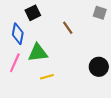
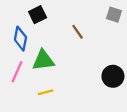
yellow line: (47, 77) -> (46, 92), moved

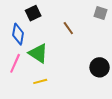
green triangle: (43, 60) -> (38, 53), turned 40

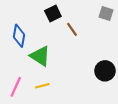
black square: (33, 13) -> (53, 14), moved
pink line: (15, 63) -> (16, 87), moved

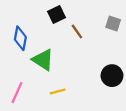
gray square: (106, 14) -> (113, 24), moved
yellow line: (42, 86) -> (58, 91), moved

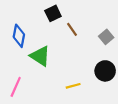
gray square: (113, 24) -> (106, 37), moved, turned 32
yellow line: (58, 91) -> (73, 86), moved

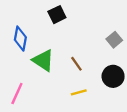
brown line: (72, 29) -> (76, 64), moved

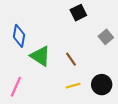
black square: (57, 15) -> (78, 13), moved
black circle: (113, 76) -> (102, 85), moved

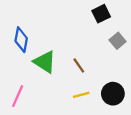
black square: (78, 13) -> (101, 14), moved

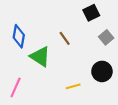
brown line: (79, 65) -> (65, 38), moved
black circle: (113, 94) -> (102, 71), moved

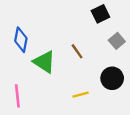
brown line: (65, 38) -> (77, 51), moved
pink line: (16, 87) -> (17, 96), turned -30

